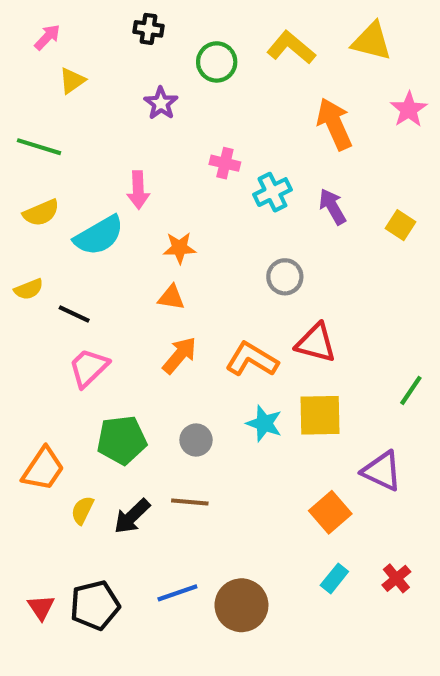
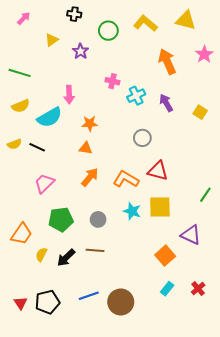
yellow triangle: (72, 81) -> (52, 40), moved
black line: (74, 314) -> (37, 147), moved

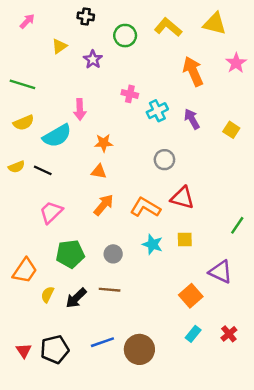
yellow square: (160, 207) -> (185, 240), size x0.6

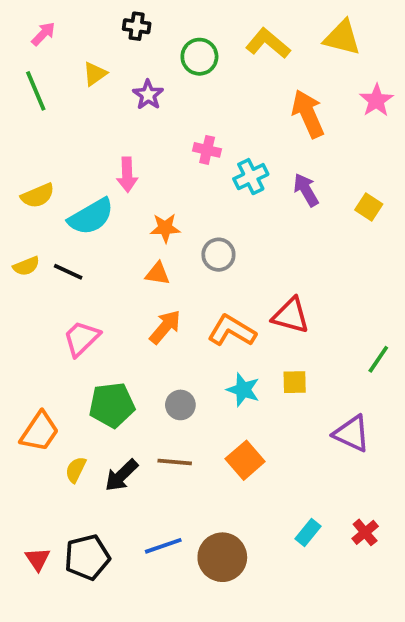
green line: (22, 84) -> (36, 91), moved, turned 50
gray circle: (164, 160) -> (218, 255), moved
orange square: (191, 296) -> (245, 460), moved

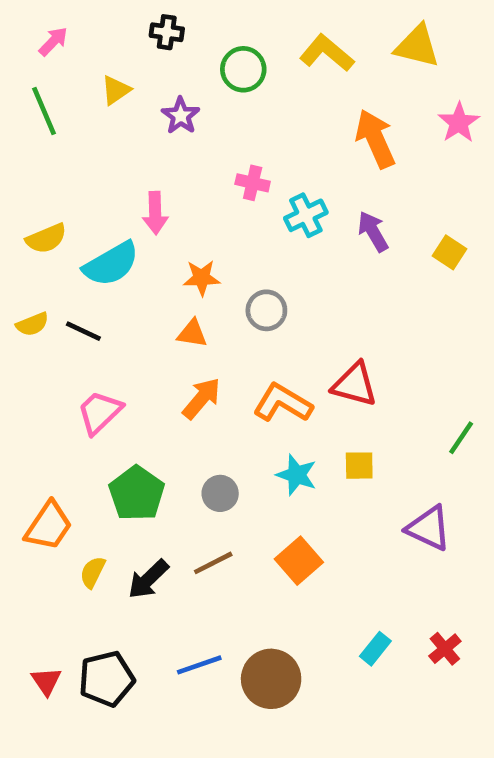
green pentagon: (112, 405) -> (137, 493), turned -30
brown line: (175, 462) -> (213, 563), turned -32

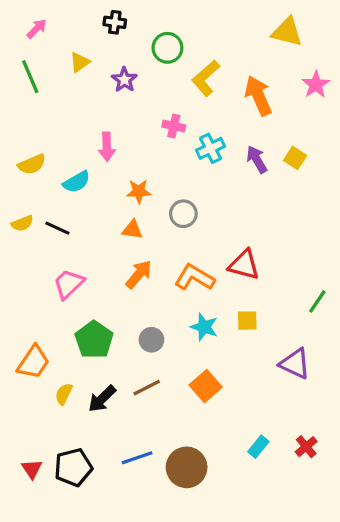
yellow L-shape: (327, 53) -> (206, 78), moved, turned -81
yellow square: (450, 252) -> (295, 158), moved
cyan semicircle: (111, 264) -> (77, 182), size x0.7

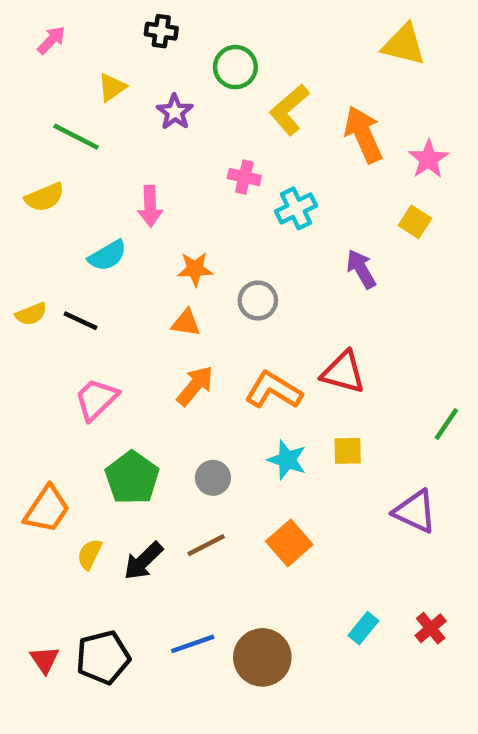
green line: (30, 77) -> (76, 137), moved, turned -40
pink star: (316, 85) -> (428, 159), moved
purple arrow: (257, 160) -> (361, 269), moved
yellow semicircle: (32, 164) -> (45, 197), moved

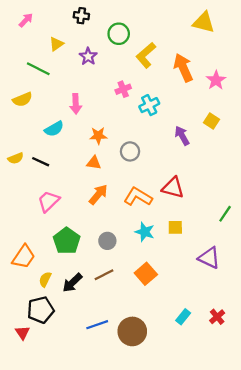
pink cross: (244, 177) -> (123, 89), turned -35
yellow square: (415, 222) -> (211, 121), moved
black pentagon: (103, 657) -> (41, 310), moved

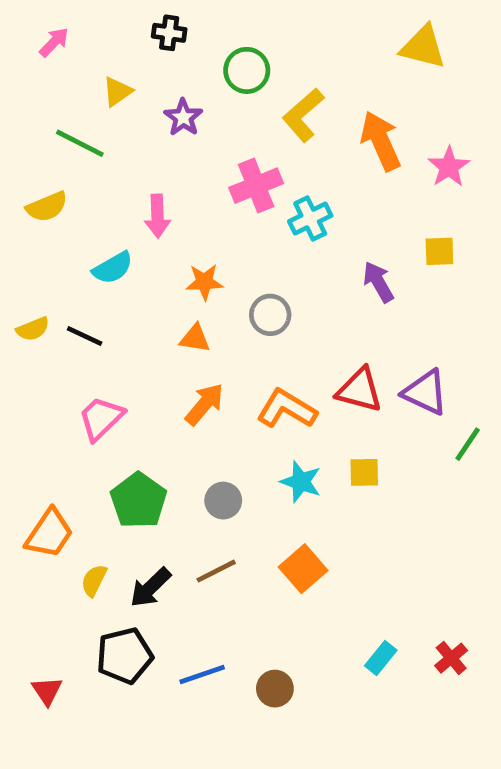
pink cross: (123, 89) -> (256, 186), size x1.5
yellow square: (211, 121) -> (439, 251), turned -35
purple triangle: (209, 258) -> (425, 392), moved
black pentagon: (41, 310) -> (124, 656), moved
brown circle: (132, 331) -> (275, 689), size x0.6

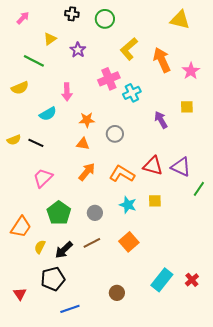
green circle: (247, 70) -> (105, 19), moved
cyan rectangle: (381, 658) -> (162, 280), size x1.6
blue line: (202, 674) -> (70, 309), moved

